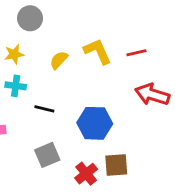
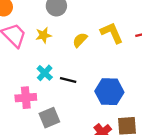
cyan cross: (16, 86) -> (45, 73), moved, turned 35
gray square: (47, 155) -> (49, 118), moved

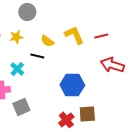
yellow semicircle: (80, 40) -> (47, 41), turned -96
black line: (68, 80) -> (37, 56), moved

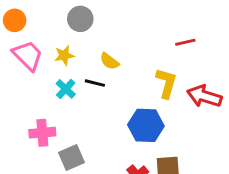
yellow L-shape: (74, 35) -> (166, 83), moved, turned 40
red line: (101, 36) -> (185, 42), moved
cyan cross: (17, 69) -> (66, 89), moved

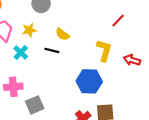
red line: (185, 42) -> (118, 21), turned -32
cyan cross: (66, 89) -> (21, 53), moved
red arrow: (204, 96) -> (132, 60), size x0.7

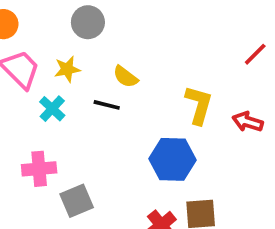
red line: (118, 21) -> (255, 54), moved

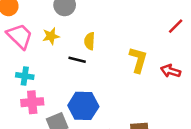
yellow semicircle: (125, 77) -> (90, 41), turned 56
cyan cross: (52, 109) -> (25, 76), moved, turned -35
blue hexagon: (172, 159) -> (83, 106), moved

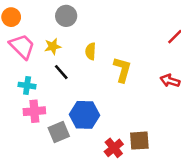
black line: (77, 60) -> (61, 72), moved, turned 35
yellow L-shape: (138, 60) -> (122, 70), moved

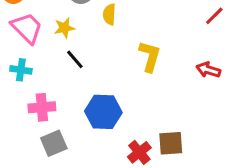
yellow semicircle: (91, 51) -> (109, 14), moved
cyan cross: (27, 86) -> (21, 70), moved
gray square: (59, 132) -> (54, 143), moved

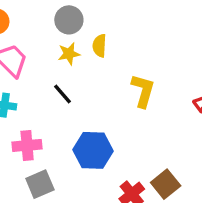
yellow star: (64, 28) -> (69, 54), moved
brown square: (171, 143) -> (166, 184), turned -35

